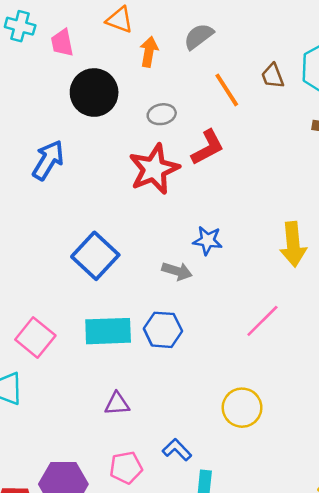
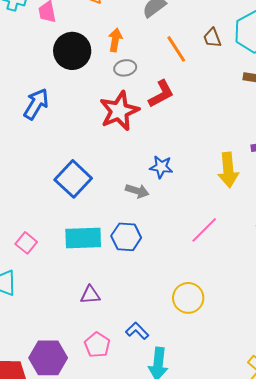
orange arrow: (149, 52) -> (115, 40), moved
pink square: (35, 337) -> (26, 243), size x0.7
pink pentagon: (126, 468) -> (97, 345), turned -30

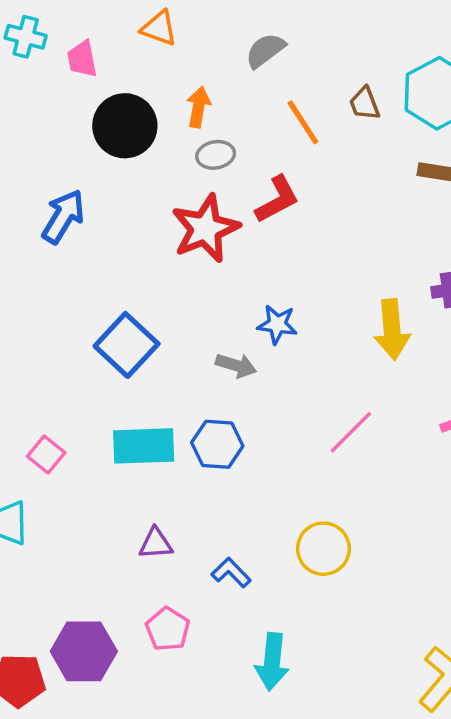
blue L-shape: (137, 331) -> (231, 573), moved

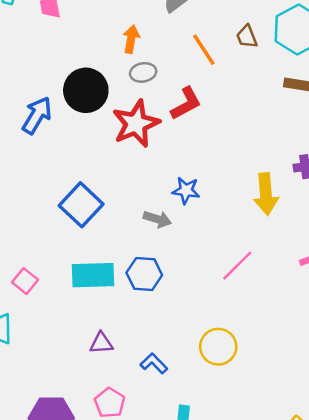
black circle: (125, 126) -> (86, 90), moved

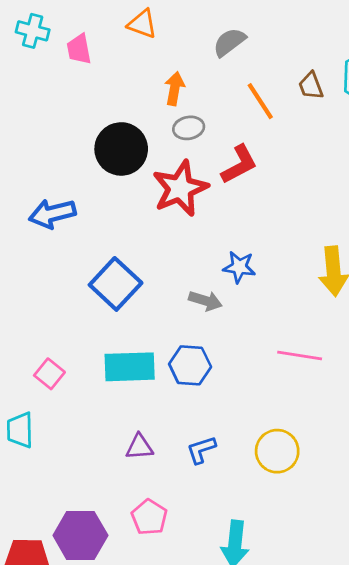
blue arrow: (37, 115) -> (52, 214), moved, turned -135
pink line: (237, 266) -> (300, 356), turned 54
blue L-shape: (154, 363) -> (201, 450), moved, turned -64

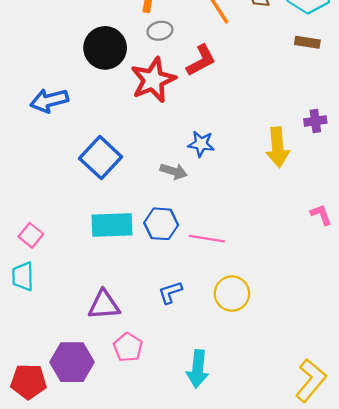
pink line: (300, 356) -> (207, 239), moved
pink square: (49, 374) -> (31, 235), moved
purple triangle: (139, 447) -> (104, 305), moved, size x1.4

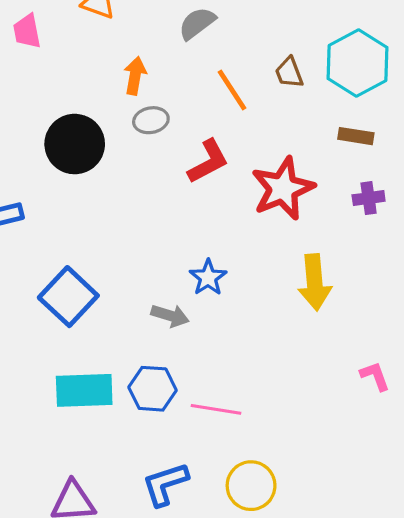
red star: (153, 80) -> (283, 189), moved
purple cross: (315, 121) -> (369, 198), moved
blue star: (201, 144) -> (208, 277), turned 30
blue L-shape: (170, 292) -> (165, 484), size x1.4

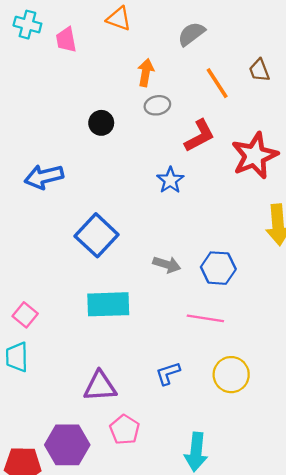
black circle: (75, 144) -> (101, 123), size x0.6
blue star: (208, 277) -> (170, 180), moved
gray arrow: (170, 316) -> (167, 265), moved
blue hexagon: (153, 389) -> (218, 268), moved
blue L-shape: (165, 484) -> (168, 373), size x0.7

